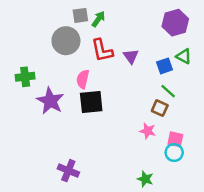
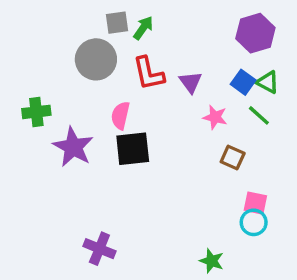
blue square: (165, 66) -> (243, 82), moved, turned -35
green line: (168, 91) -> (259, 115), moved
pink star: (148, 131) -> (215, 117), moved

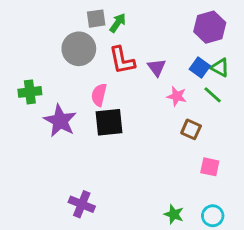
cyan circle: (254, 222) -> (213, 216), moved

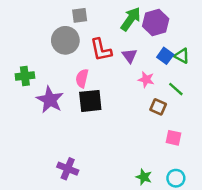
green arrow: (118, 23) -> (131, 19), moved, size x1.5
purple hexagon: (210, 27) -> (156, 23), moved
green line: (213, 95) -> (176, 89), moved

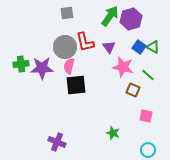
gray circle: (65, 40) -> (65, 47), moved
pink star: (146, 80) -> (123, 67), size x1.5
purple star: (50, 100) -> (42, 68), moved, turned -30
green star: (144, 177) -> (113, 133), moved

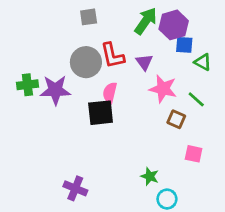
blue square: (139, 47) -> (184, 45), moved, turned -32
pink semicircle: (69, 66) -> (110, 93), moved
cyan circle: (148, 150) -> (167, 199), moved

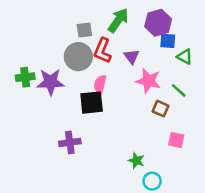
gray square: (89, 17) -> (84, 30), moved
green arrow: (146, 21) -> (118, 20), moved
red L-shape: (112, 56) -> (102, 51), turned 35
purple cross: (75, 188) -> (70, 142), moved, turned -30

